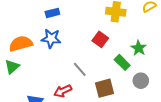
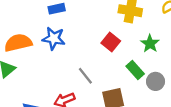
green star: (139, 48) -> (150, 44), moved
gray circle: (141, 81) -> (156, 81), moved

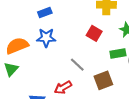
green rectangle: (135, 70) -> (118, 54), turned -49

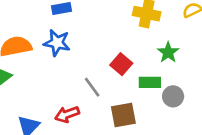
red square: (94, 33) -> (121, 64), moved

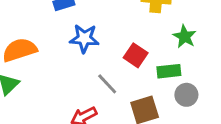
blue star: (57, 43) -> (84, 38), moved
gray circle: (173, 96) -> (186, 95), moved

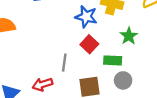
blue star: (84, 38) -> (86, 17), moved
gray line: (107, 84) -> (64, 63), turned 42

